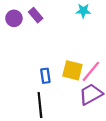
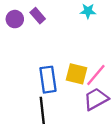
blue rectangle: (45, 76) -> (48, 80), size x1.6

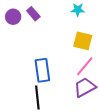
yellow square: (77, 74) -> (83, 41), moved

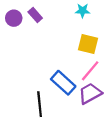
blue rectangle: (42, 70) -> (63, 83), moved, turned -40

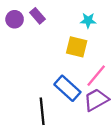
cyan star: (83, 11) -> (88, 20), moved
yellow square: (88, 44) -> (77, 47), moved

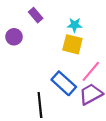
purple circle: (15, 19) -> (14, 37), moved
cyan star: (88, 20) -> (75, 25), moved

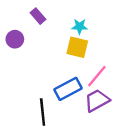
blue rectangle: (64, 83) -> (68, 89), turned -70

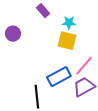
purple rectangle: (38, 16) -> (43, 11), moved

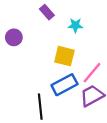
yellow square: (67, 41) -> (64, 56), moved

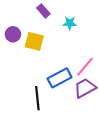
yellow square: (64, 56) -> (34, 41), moved

